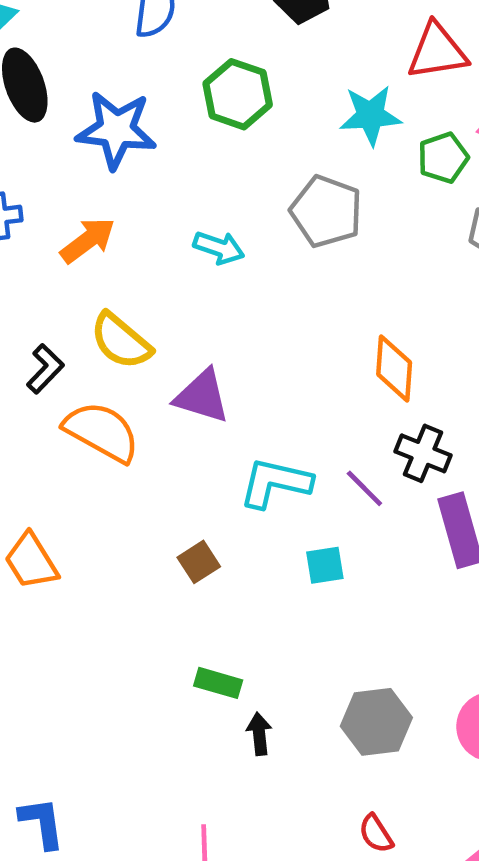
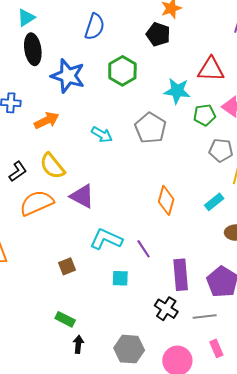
orange semicircle: (102, 432) -> (37, 203), turned -64
black cross: (423, 453) -> (166, 309), moved

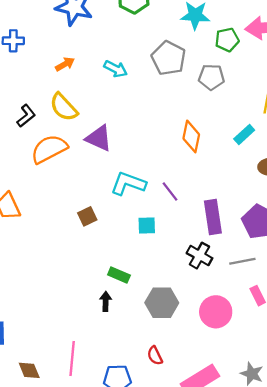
orange arrow: (47, 120) -> (65, 64), moved, size x0.7
gray pentagon: (221, 150) -> (211, 77), moved
green rectangle: (65, 319) -> (119, 275), moved

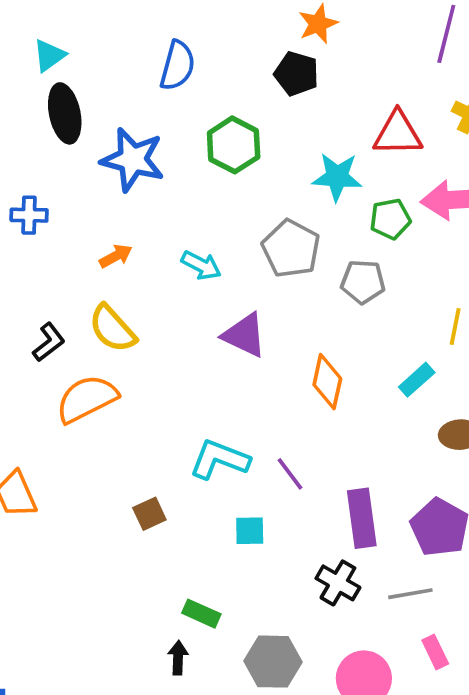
purple triangle: (99, 138) -> (244, 335), moved

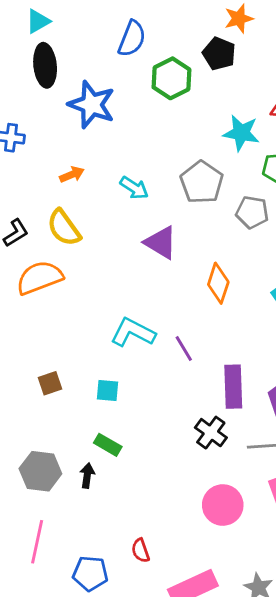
green hexagon: (234, 145) -> (171, 78), moved
brown square: (149, 514) -> (50, 383), moved
cyan square: (250, 531) -> (108, 390), moved
gray hexagon: (273, 662) -> (40, 471), moved

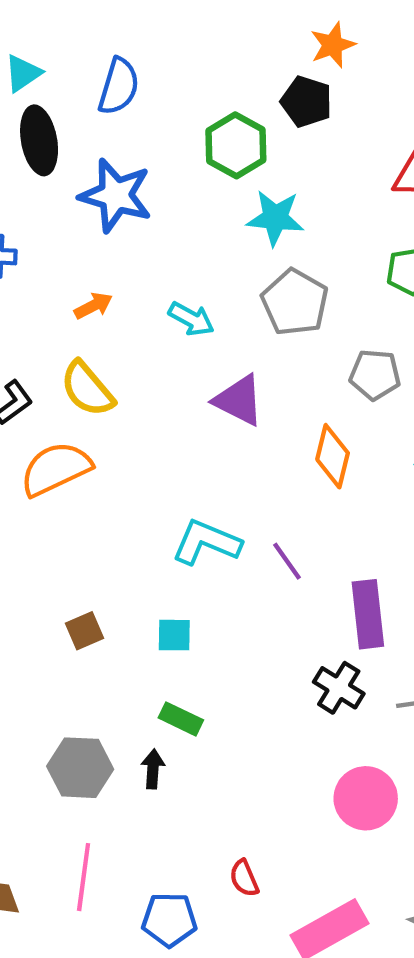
blue semicircle: (132, 39) -> (119, 86), moved
cyan star: (241, 133) -> (275, 218), moved
gray pentagon: (252, 212) -> (375, 375), moved

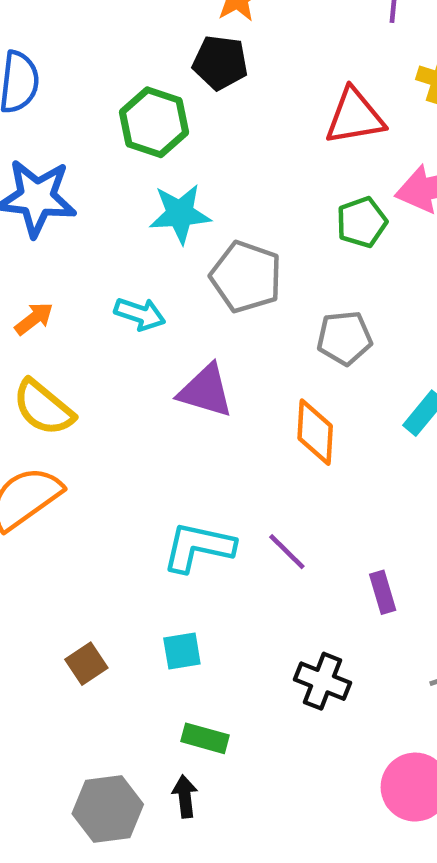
cyan star: (275, 218) -> (180, 214), moved
purple rectangle: (368, 614) -> (383, 592), size x0.6
black cross: (339, 688) -> (322, 681), moved

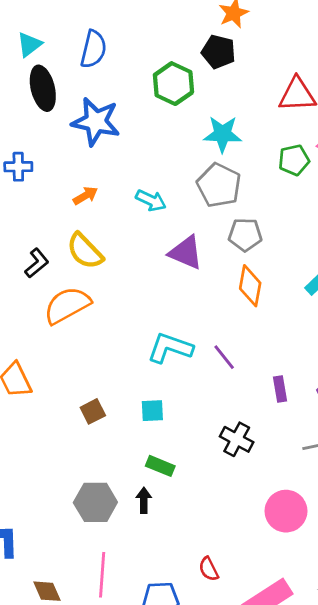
cyan star: (180, 214) -> (222, 134), moved
gray pentagon: (344, 338) -> (245, 235), moved

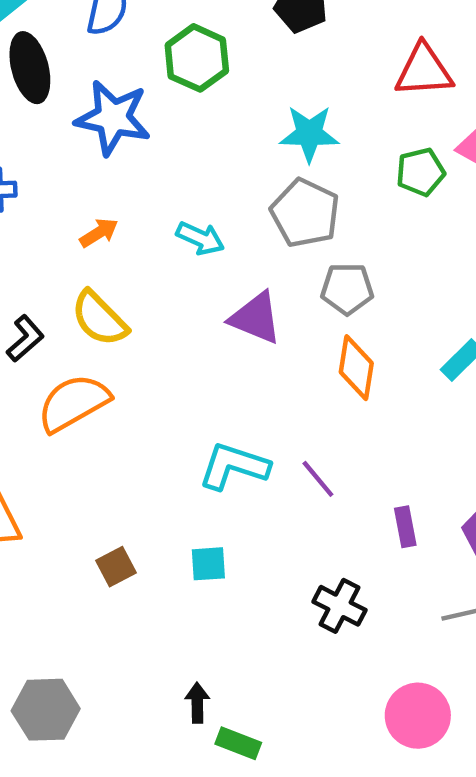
green hexagon: (173, 84) -> (197, 58), moved
green rectangle: (160, 466) -> (238, 743), moved
gray hexagon: (95, 502) -> (46, 710), moved

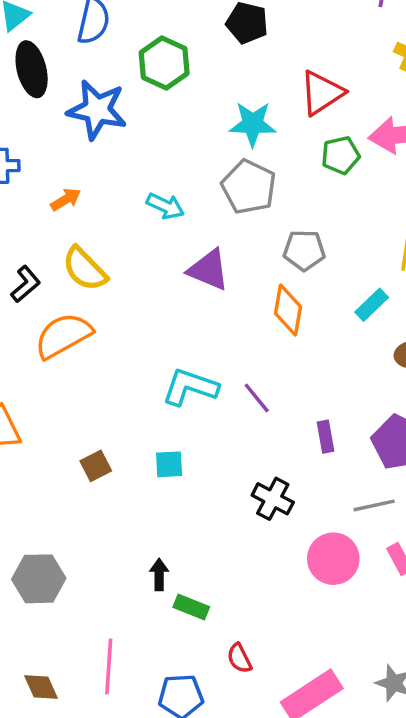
red triangle: (424, 71) -> (322, 93), moved, turned -30
orange arrow: (99, 233) -> (66, 199), moved
gray pentagon: (347, 289) -> (304, 250), moved
pink circle: (418, 716) -> (333, 559), moved

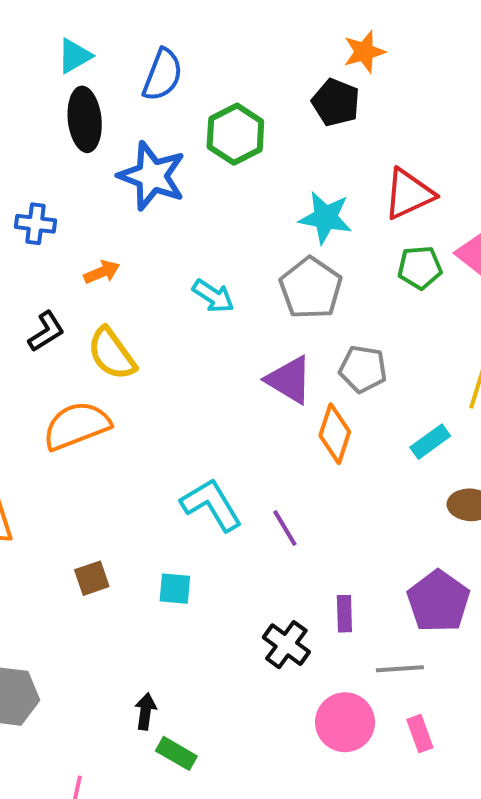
purple triangle: (209, 270) -> (289, 380), moved
black L-shape: (26, 284) -> (46, 331), moved
cyan L-shape: (190, 387) -> (211, 505), turned 32
purple rectangle: (326, 437) -> (344, 614), moved

